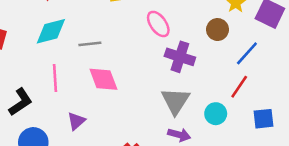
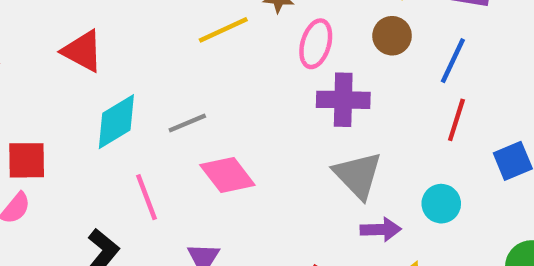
pink ellipse: (158, 24) -> (316, 44), moved, turned 68
cyan circle: (216, 114) -> (441, 204), moved

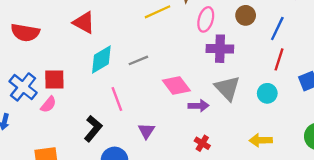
pink diamond: (227, 175) -> (176, 86), moved
cyan circle: (441, 204) -> (267, 93), moved
purple arrow: (381, 230) -> (199, 106), moved

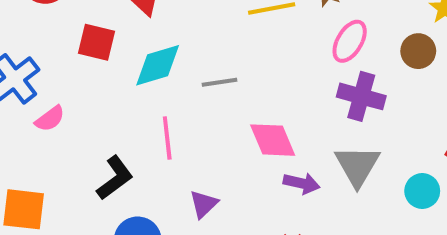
red square: (54, 79) -> (96, 42), moved

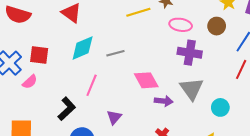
pink ellipse: (350, 41) -> (181, 25), turned 75
red square: (96, 42) -> (39, 55), moved
pink line: (167, 138) -> (92, 85), turned 35
cyan circle: (422, 191) -> (220, 107), moved

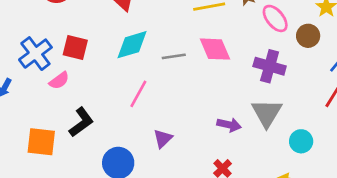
pink ellipse: (181, 25) -> (275, 18), moved, turned 35
pink diamond: (146, 80) -> (215, 49), moved
black L-shape: (67, 109) -> (81, 122), moved

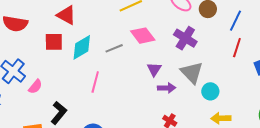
red square: (75, 47) -> (54, 42), moved
purple cross: (270, 66) -> (185, 38), turned 30
purple triangle: (163, 139) -> (154, 69), moved
cyan circle: (301, 141) -> (210, 91), moved

